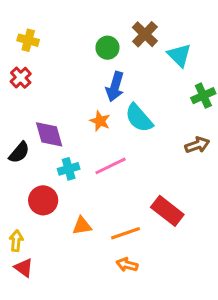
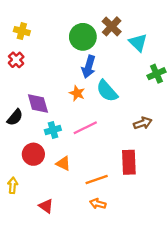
green circle: (107, 48) -> (83, 37), size x1.5
brown arrow: (197, 145) -> (143, 123), moved
red rectangle: (167, 211) -> (129, 162), turned 50
orange triangle: (82, 226) -> (63, 163), moved, turned 35
red triangle: (24, 268) -> (46, 206), moved

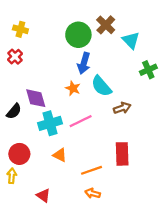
brown arrow: (143, 123) -> (122, 108), moved
cyan cross: (53, 130) -> (50, 123), size x1.5
red circle: (33, 154) -> (19, 154), moved

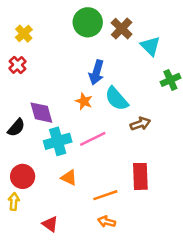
yellow cross: (20, 29) -> (24, 34), turned 32
green circle: (78, 35) -> (88, 22), moved

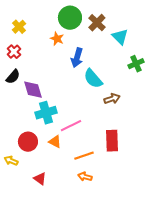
orange star: (84, 101) -> (57, 39), moved
black semicircle: (16, 128) -> (13, 77), moved
pink line: (93, 139) -> (71, 126), moved
red circle: (23, 176) -> (28, 142), moved
yellow arrow: (14, 201) -> (11, 161), turned -72

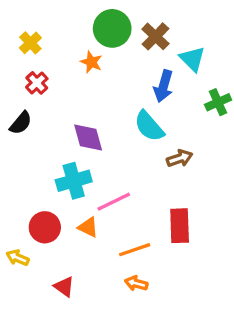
red cross: (14, 52) -> (37, 83), moved
blue arrow: (77, 58) -> (163, 86), moved
purple diamond: (33, 90) -> (88, 137), moved

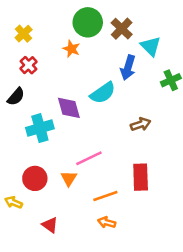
cyan semicircle: (149, 126) -> (103, 93), moved, turned -84
cyan cross: (74, 181) -> (40, 128), moved
orange triangle: (88, 227) -> (69, 178), turned 36

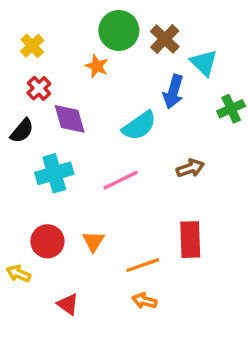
purple diamond: (69, 108) -> (70, 119), moved
pink line: (89, 158) -> (121, 180), moved

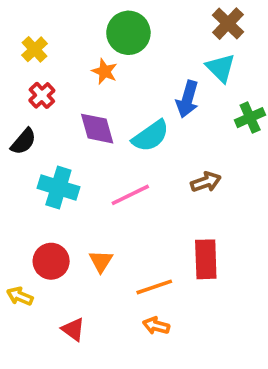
brown cross: (165, 39) -> (228, 24), moved
purple diamond: (70, 119) -> (97, 129), moved
cyan cross: (54, 173) -> (58, 188), turned 33

